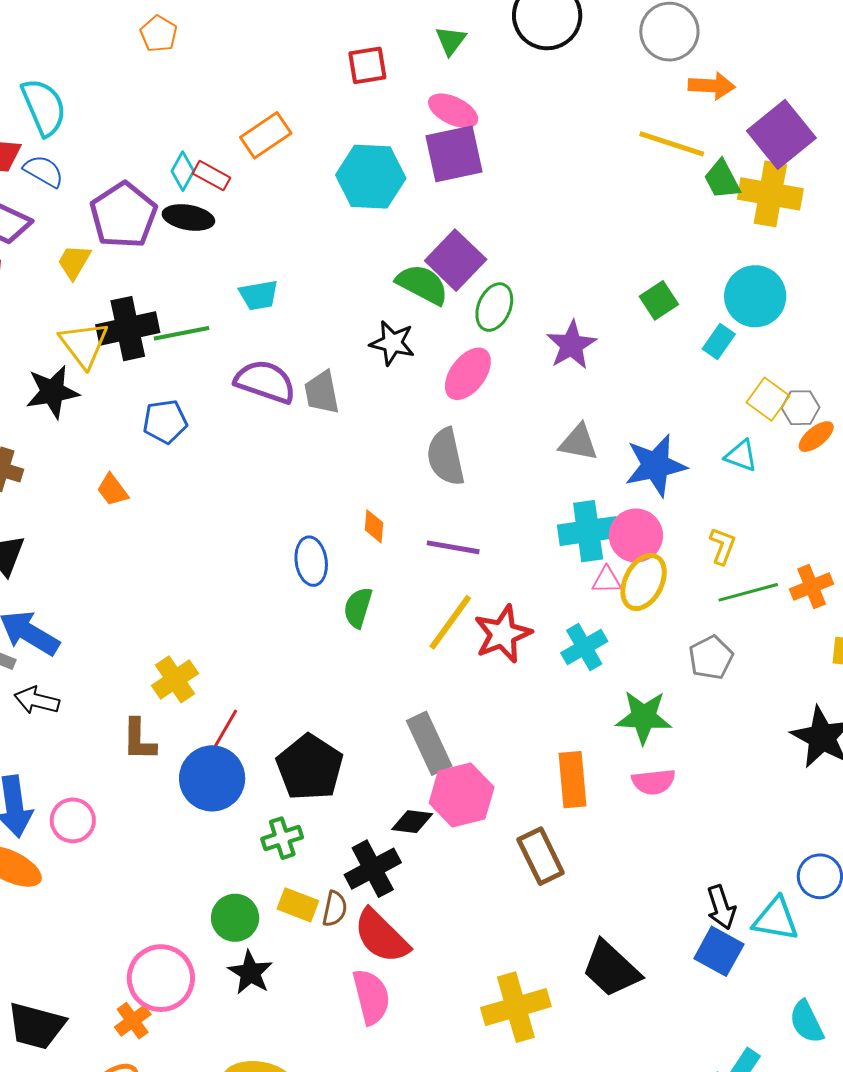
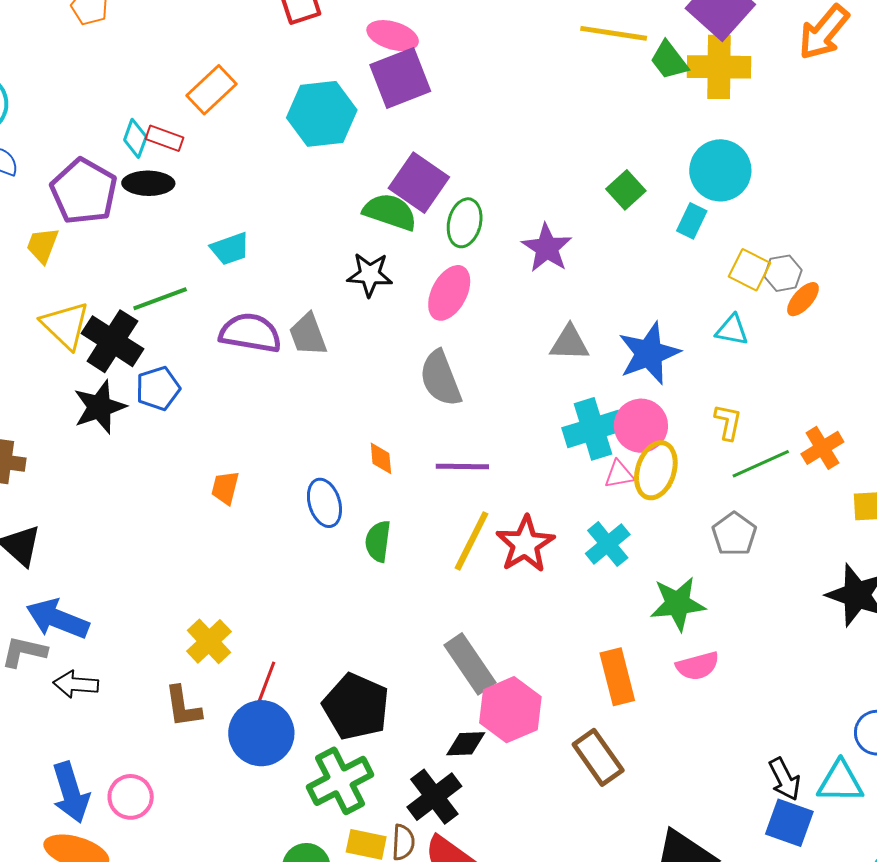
black cross: (128, 329) -> (112, 341), moved, turned -36
black star: (52, 392) -> (100, 407), moved
orange trapezoid: (113, 490) -> (225, 488), moved, turned 60
green cross: (282, 838) -> (340, 781), size x1.6

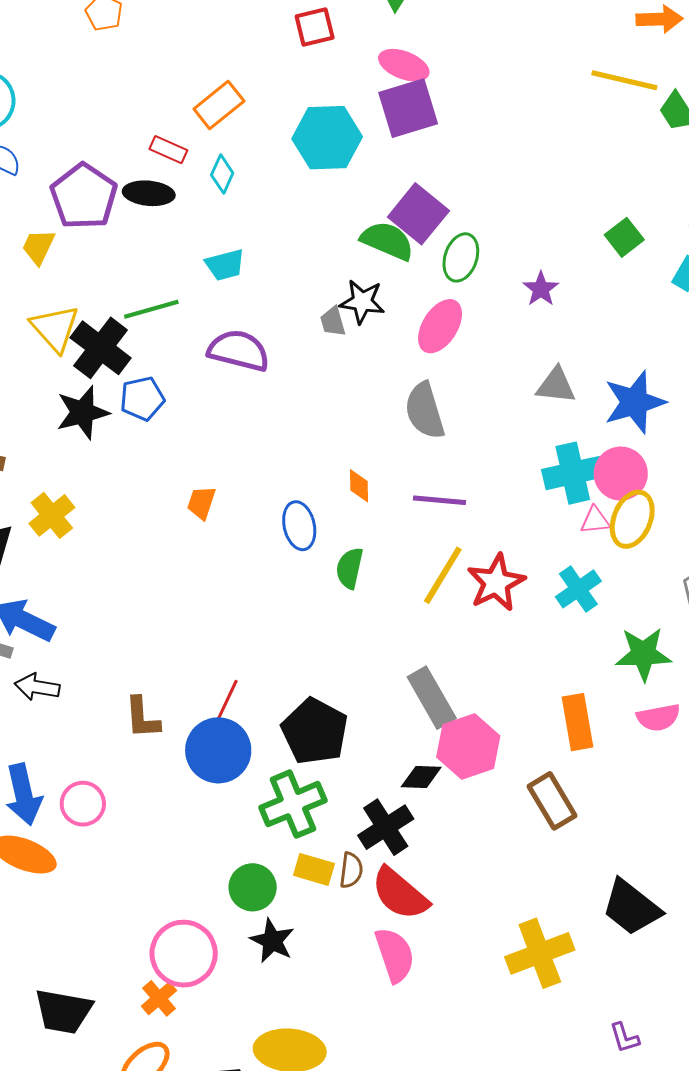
cyan diamond: (135, 138) -> (222, 174), moved
purple star: (547, 248) -> (541, 289), size x0.7
gray trapezoid: (308, 335) -> (333, 322), moved, size x0.7
yellow cross: (209, 641) -> (52, 515), moved

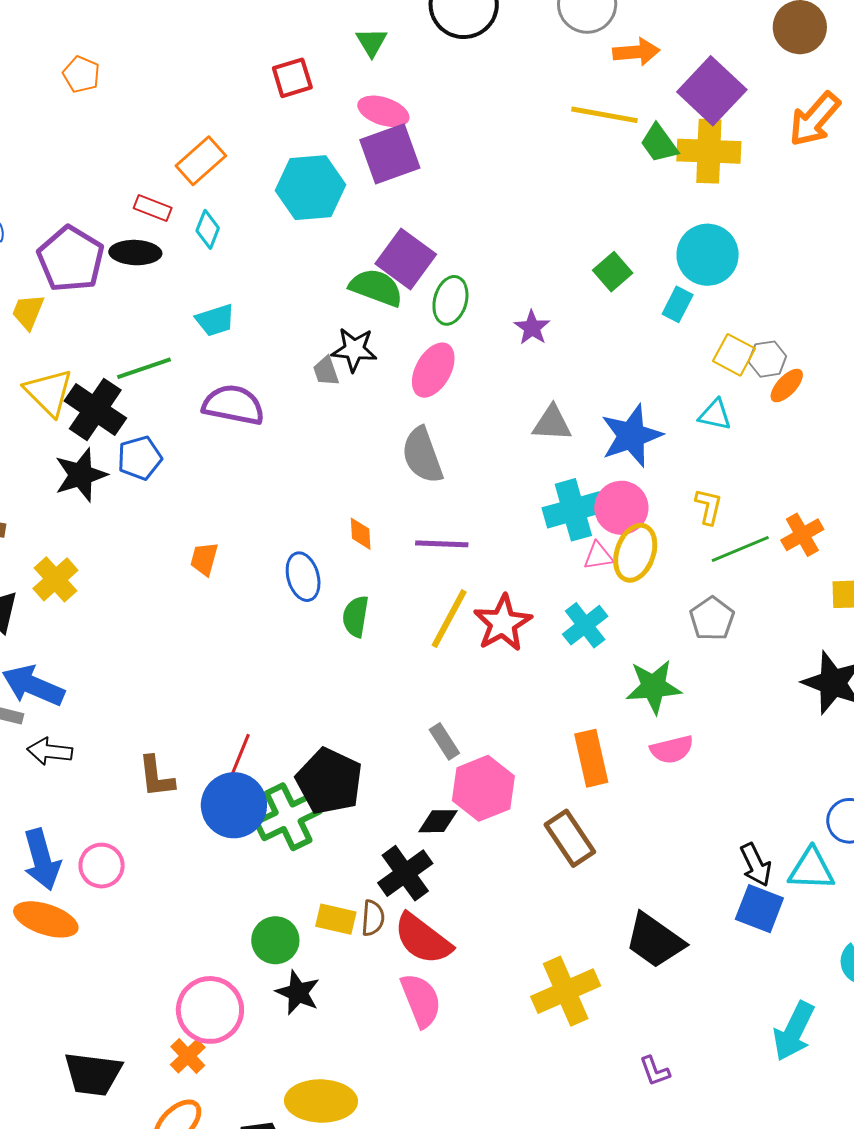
gray rectangle: (432, 698) -> (444, 741), size x0.6
green cross: (293, 804) -> (288, 817), moved

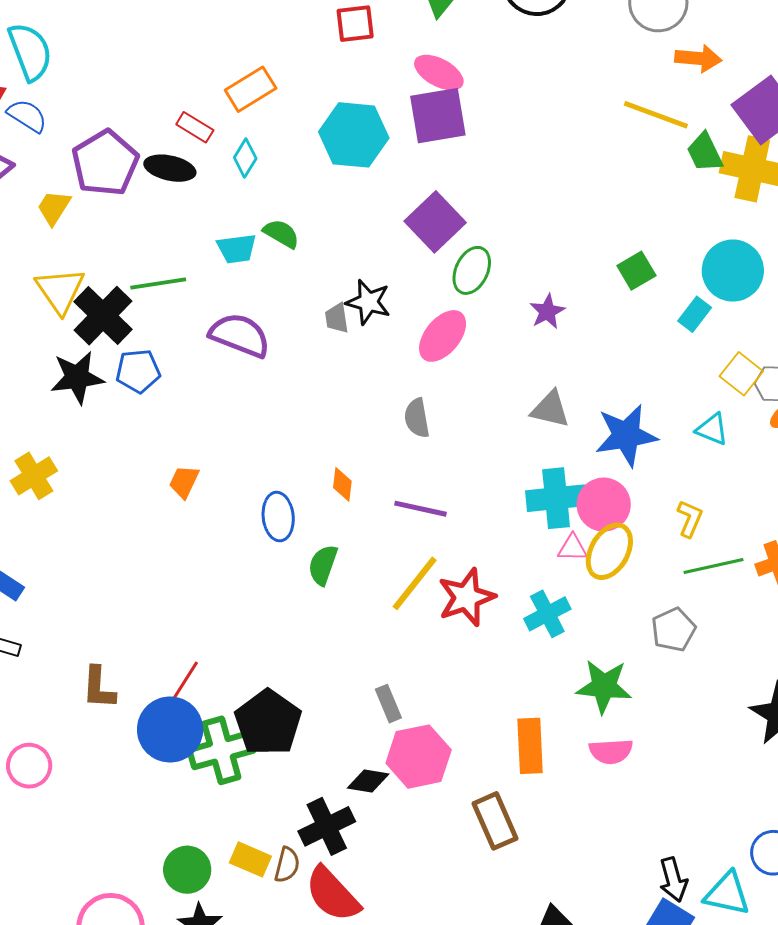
green semicircle: (376, 288) -> (281, 234), moved, size x0.7
gray semicircle: (422, 455) -> (417, 418), size x0.7

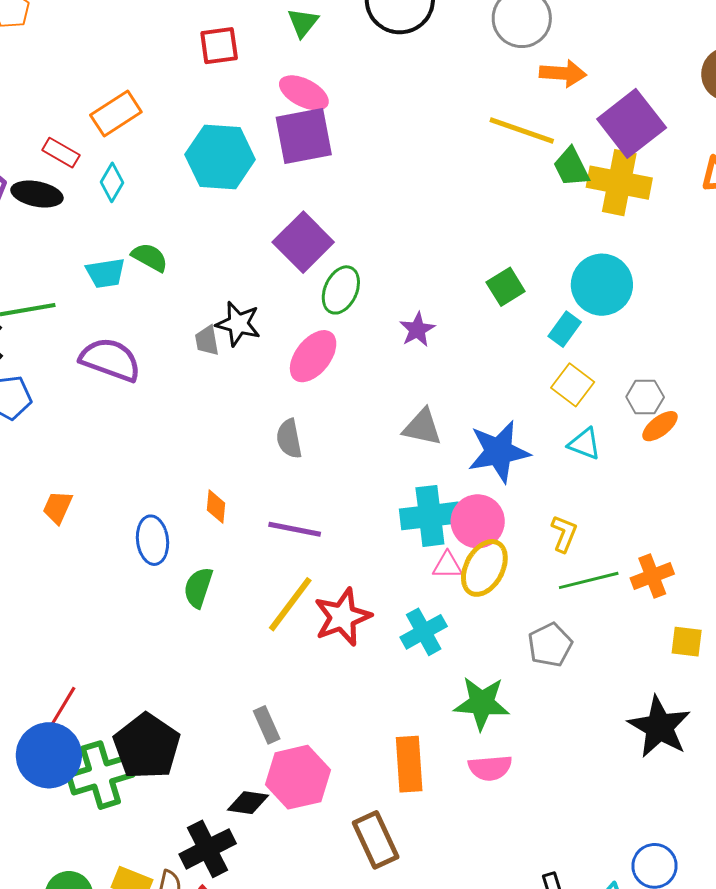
yellow square: (741, 374) -> (573, 385), moved

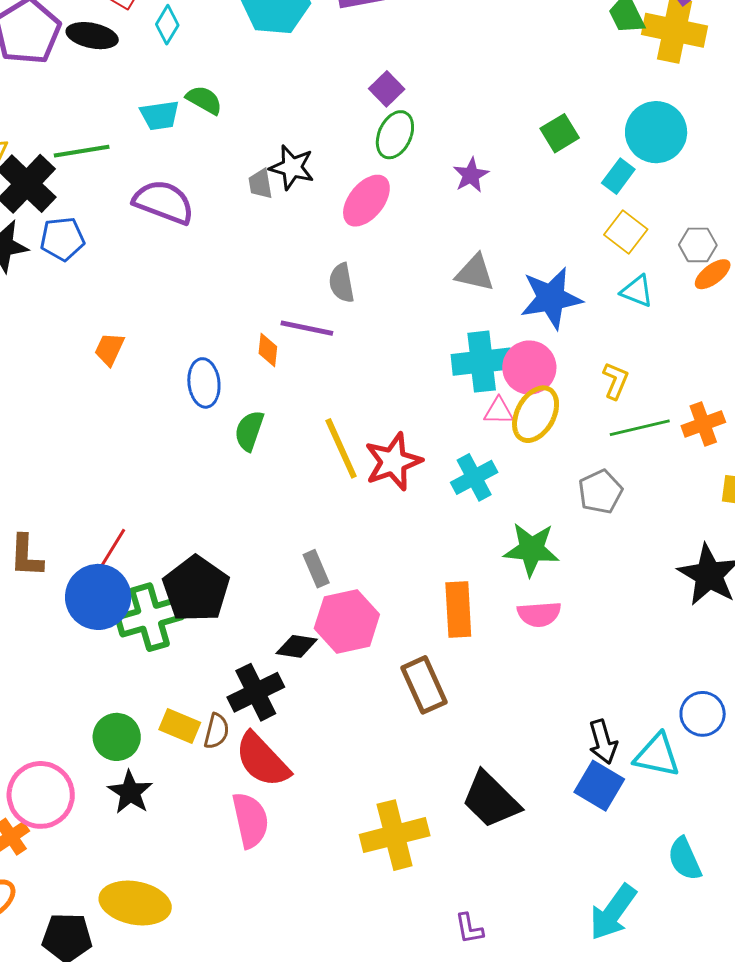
purple square: (303, 242) -> (387, 89), moved, size x0.6
purple line: (295, 529) -> (307, 328), moved
yellow line: (290, 604) -> (341, 448), turned -62

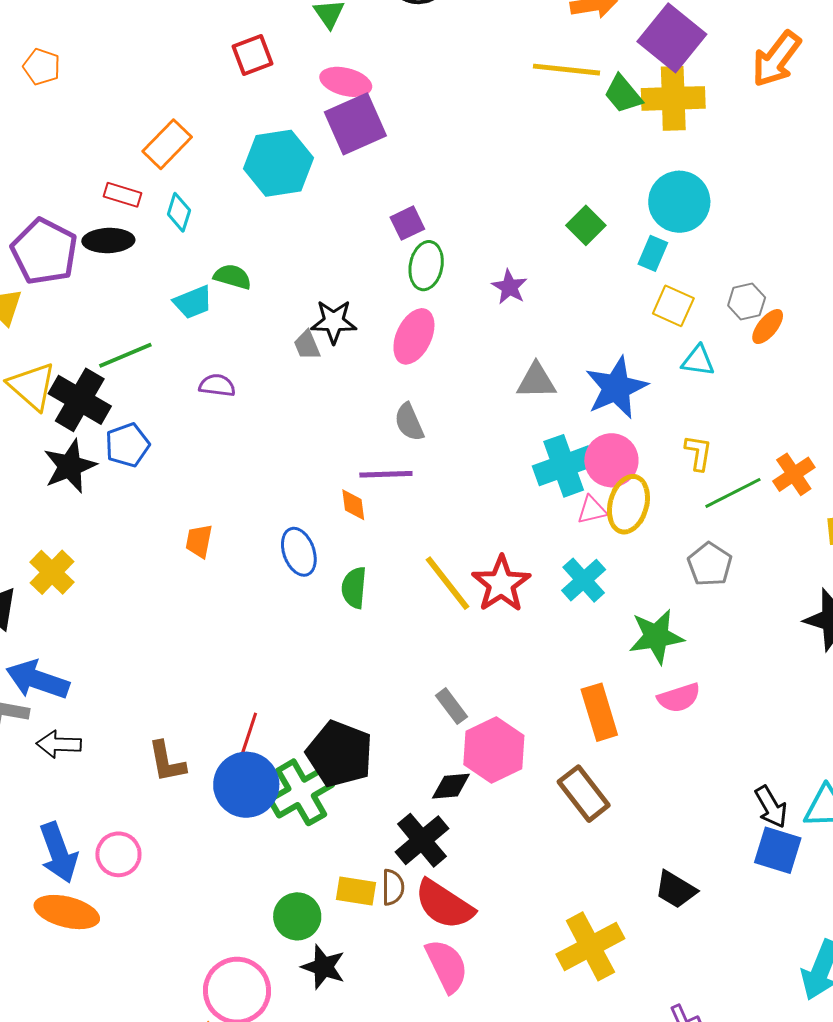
purple square: (387, 89) -> (407, 223), turned 32
purple semicircle: (164, 202) -> (217, 385), size x0.6
black trapezoid: (491, 800) -> (676, 890), size x0.7

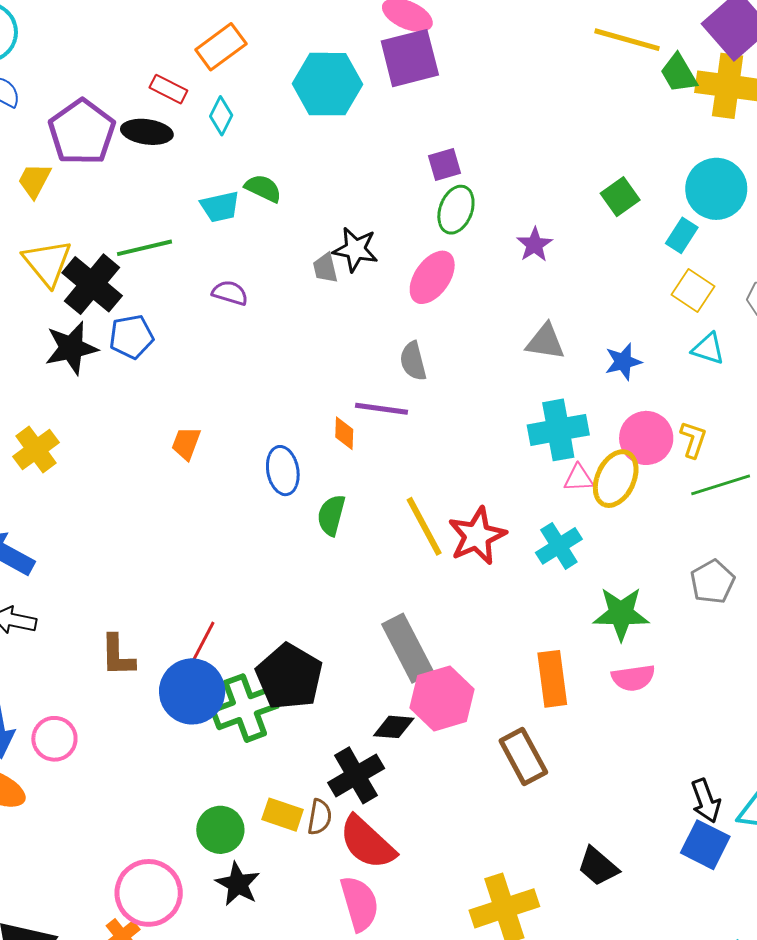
blue star: (616, 388) -> (623, 362), size x0.6
pink circle: (611, 460) -> (646, 438), moved
gray pentagon: (710, 564) -> (712, 582), moved
gray rectangle: (452, 706) -> (408, 648), size x1.8

